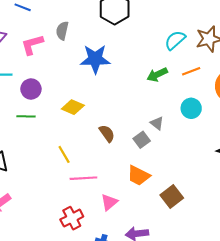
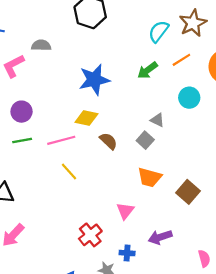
gray semicircle: (62, 31) -> (41, 45), turned 90
blue star: (95, 59) -> (94, 80), moved
yellow diamond: (73, 107) -> (86, 118), moved
pink line: (83, 178) -> (61, 140), moved

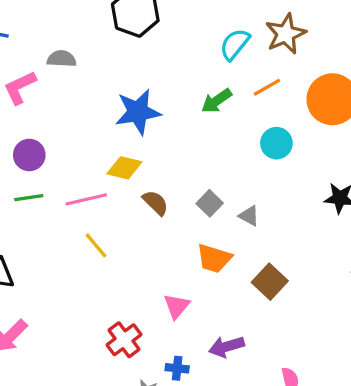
gray triangle: (157, 120) -> (249, 216), moved

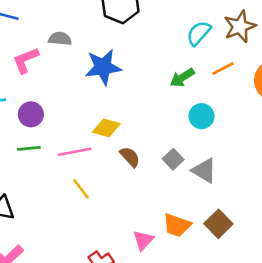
blue star: (138, 112) -> (103, 67), moved
cyan circle: (276, 143) -> (202, 116), moved
gray triangle: (249, 216) -> (204, 171), size x1.5
orange trapezoid: (214, 258) -> (177, 225), moved

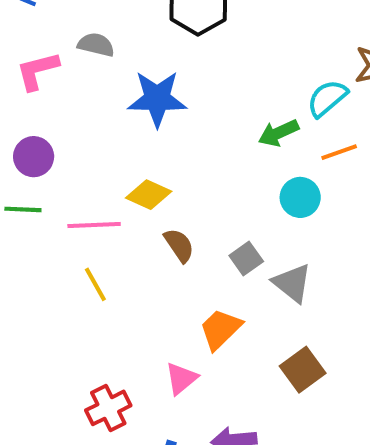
cyan semicircle: (199, 33) -> (327, 98), moved
orange line: (223, 69) -> (339, 152), moved
orange trapezoid: (177, 225) -> (220, 329), moved, turned 108

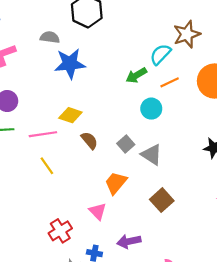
gray semicircle: (96, 45) -> (50, 37), moved
pink triangle: (181, 378) -> (98, 211), turned -30

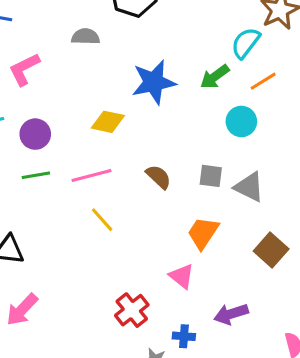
blue star: (70, 64) -> (154, 82), moved
yellow diamond: (70, 115) -> (108, 122), moved
gray square: (126, 144) -> (211, 176), turned -35

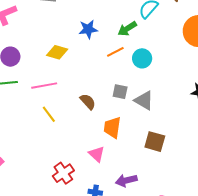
orange line: (263, 81) -> (115, 52), moved
blue star: (154, 82) -> (88, 29), size x0.7
brown semicircle: (159, 177) -> (88, 102), moved
orange trapezoid: (203, 233) -> (112, 127), turned -30
brown square: (271, 250) -> (155, 142), turned -30

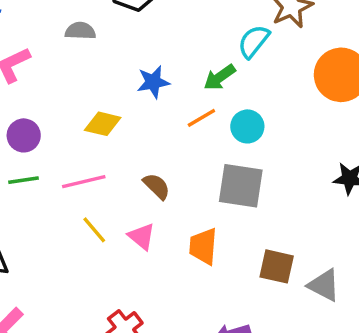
gray square: (120, 92) -> (241, 186), moved, size x1.8
gray triangle: (144, 100) -> (324, 285), moved
brown semicircle: (88, 102) -> (157, 186), moved
pink triangle: (97, 154) -> (142, 237), moved

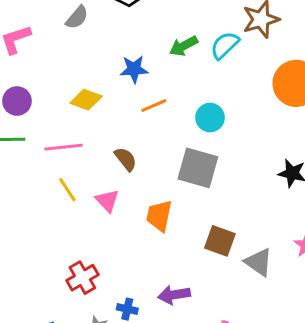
gray semicircle: (80, 31) -> (77, 17), turned 120
green arrow: (219, 77) -> (184, 46), moved
orange line: (201, 118) -> (154, 106), moved

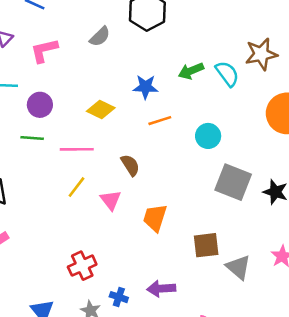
cyan semicircle: (225, 45) -> (227, 74), turned 92
gray square: (198, 168) -> (233, 182), moved
yellow line: (67, 190) -> (77, 187), turned 65
brown square: (220, 241) -> (206, 245), turned -32

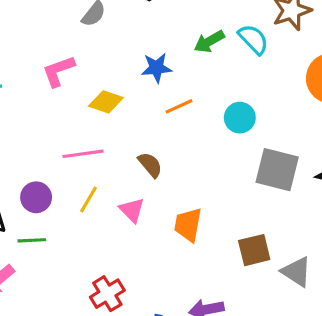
pink L-shape: (44, 50) -> (58, 71), moved
purple circle: (40, 105) -> (36, 197), moved
green line: (32, 138) -> (32, 240), moved

